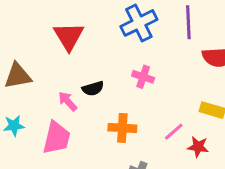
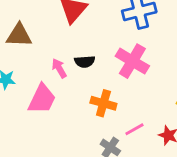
pink cross: (143, 77) -> (132, 61), size x1.6
pink line: (174, 132) -> (134, 129), moved

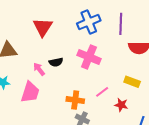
orange cross: (103, 103) -> (75, 100), moved
pink line: (134, 129) -> (102, 92), moved

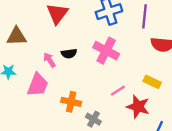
orange cross: (75, 100) -> (71, 102), moved
red star: (121, 105) -> (138, 107), size x1.5

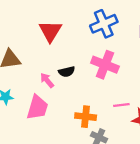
pink line: (118, 91) -> (121, 105), turned 32
orange cross: (71, 102) -> (86, 117), moved

